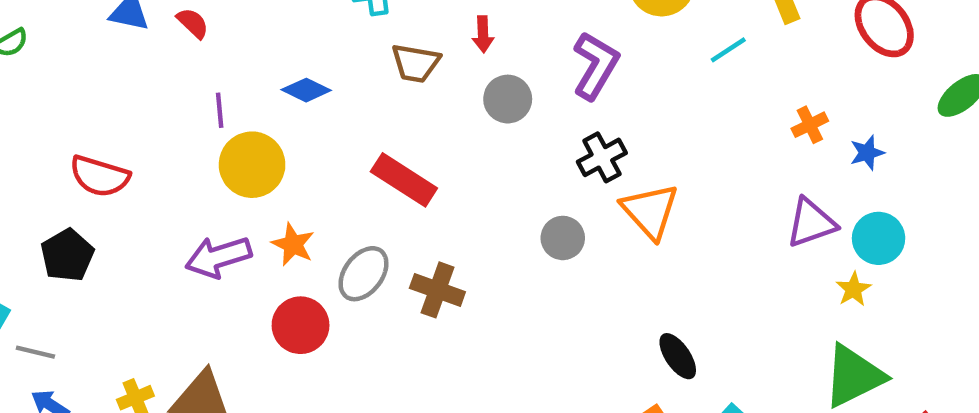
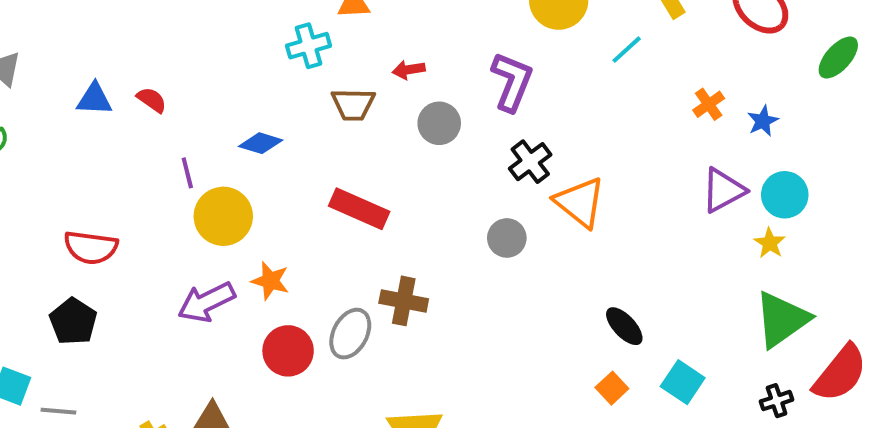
red arrow: (483, 34) -> (409, 70), turned 92
gray ellipse: (363, 274) -> (350, 334), moved

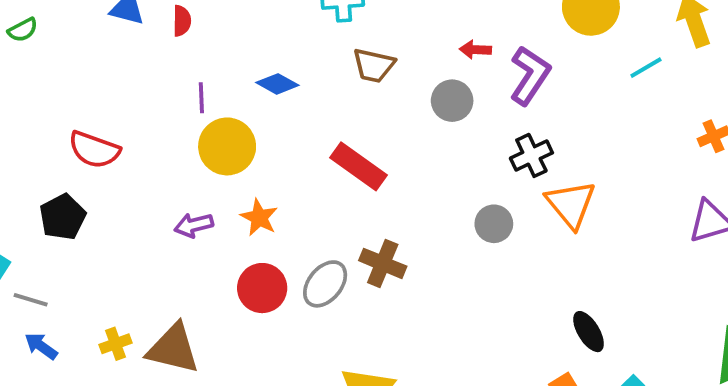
red arrow: (409, 70) -> (475, 50), moved
red semicircle: (152, 100) -> (182, 21), turned 44
purple arrow: (206, 302) -> (194, 225), size x0.7

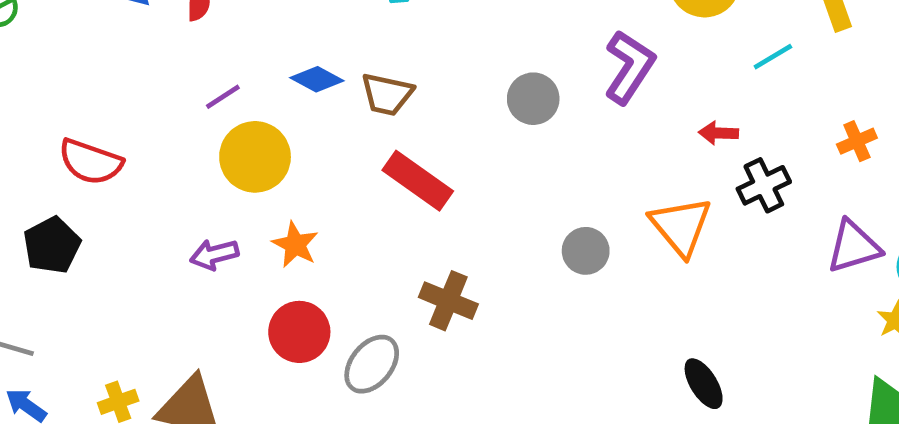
red arrow: (475, 50) -> (718, 133), moved
brown trapezoid: (374, 65) -> (387, 94), moved
purple line: (201, 98) -> (223, 97), turned 60
black cross: (531, 155) -> (764, 185), moved
gray ellipse: (325, 284) -> (372, 364), moved

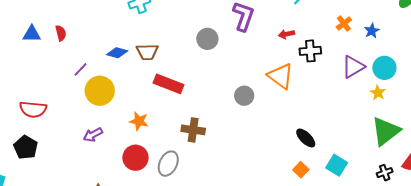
black cross: (764, 185) -> (310, 51), turned 35
orange star: (295, 245) -> (139, 121), moved

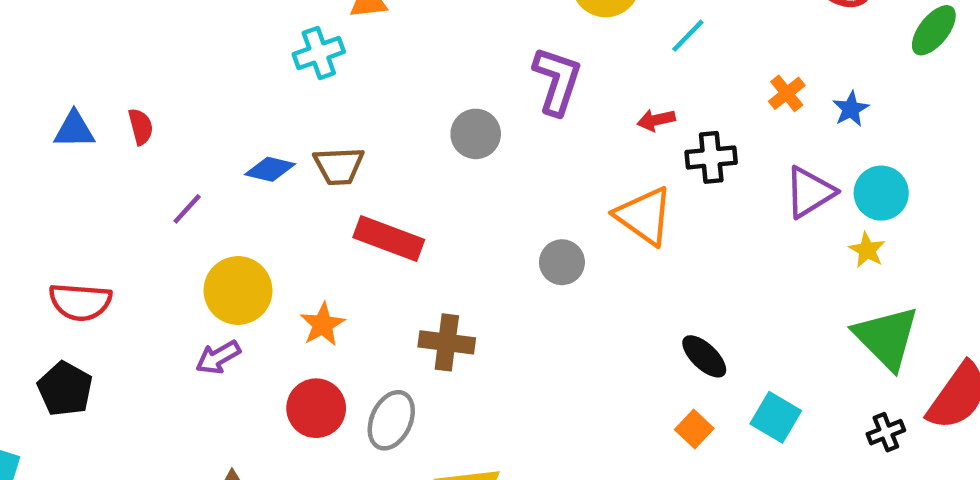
yellow circle: (100, 91) -> (238, 290), moved
orange star: (139, 121) -> (323, 324), turned 30
green triangle: (386, 131) -> (886, 338), turned -36

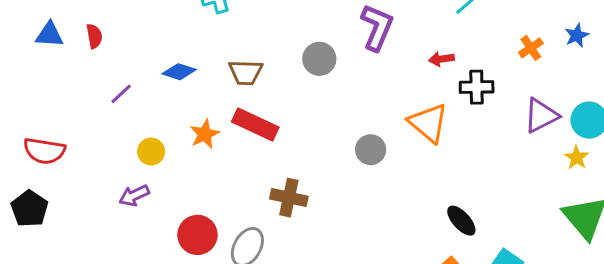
blue star: (851, 109) -> (577, 35), moved
brown trapezoid: (339, 166) -> (246, 72), moved
yellow circle: (238, 290) -> (151, 152), size x0.6
orange star: (323, 324) -> (205, 134), moved

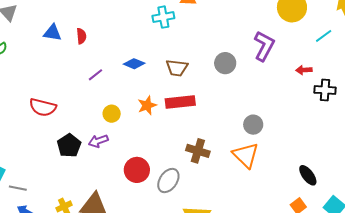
orange triangle: (428, 123) -> (246, 155), moved
red rectangle: (255, 125) -> (180, 102), turned -36
black pentagon: (30, 209) -> (69, 146), moved

